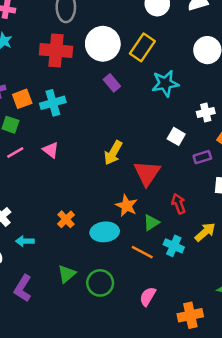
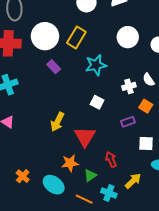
white square: (176, 136) -> (97, 102), moved
orange star: (127, 206) -> (70, 163), turned -30
cyan ellipse: (105, 232) -> (54, 185), turned 45

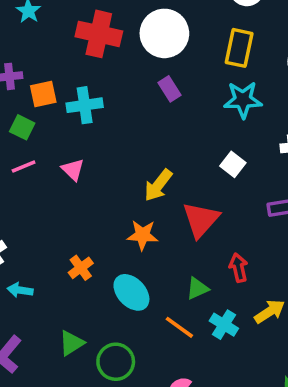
yellow rectangle: (76, 37) -> (239, 48), moved, turned -30
orange star: (70, 163) -> (143, 235), moved

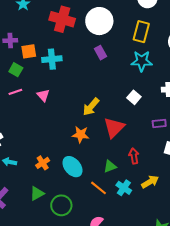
orange cross: (81, 268) -> (43, 163), moved

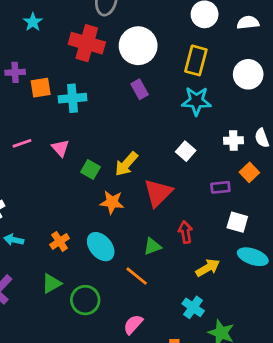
green square: (16, 70) -> (91, 170), moved
cyan cross: (124, 188) -> (193, 307), moved

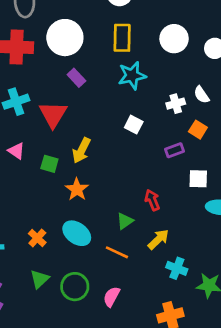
red triangle: (158, 193) -> (53, 114), moved
orange star: (112, 202) -> (77, 189), turned -30
yellow arrow: (208, 268) -> (158, 239), moved
pink semicircle: (133, 324) -> (112, 297), moved

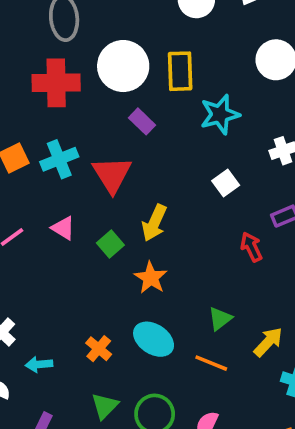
yellow rectangle: (122, 38) -> (180, 71), moved
white square: (134, 125) -> (226, 183), turned 30
green square: (49, 164) -> (110, 244), turned 36
red arrow: (152, 200) -> (251, 247), moved

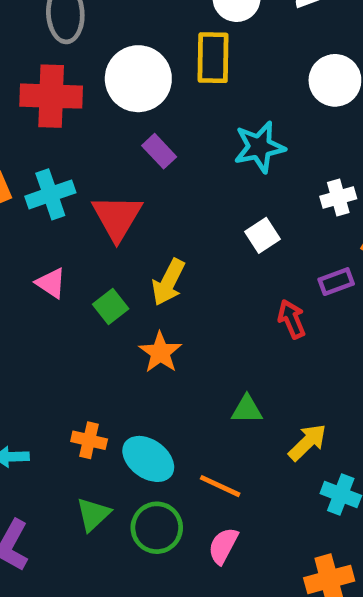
yellow rectangle: (180, 71) -> (213, 58), moved
green triangle: (220, 319) -> (247, 409), turned 35
cyan ellipse: (154, 339) -> (148, 459), moved
orange cross: (99, 349) -> (89, 440), turned -30
orange line: (211, 363) -> (220, 486), moved

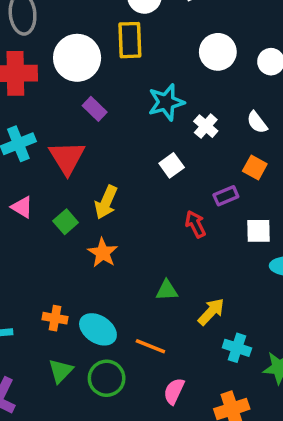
white cross: (338, 198) -> (206, 126), moved, turned -30
pink semicircle: (223, 546) -> (174, 391), moved

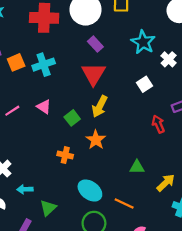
cyan star: (166, 102) -> (143, 42), turned -30
red triangle: (67, 158) -> (93, 74), moved
orange cross: (55, 318) -> (65, 155), moved
green triangle: (61, 371) -> (48, 208), moved

